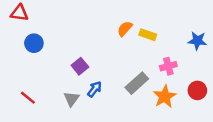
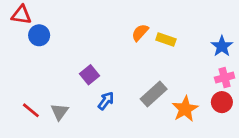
blue star: (197, 41) -> (222, 46), turned 30
blue circle: (34, 43) -> (39, 35), moved
pink cross: (168, 66) -> (225, 78), moved
gray triangle: (71, 99) -> (60, 112), moved

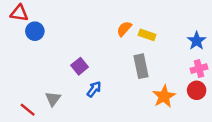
gray rectangle: (154, 94) -> (141, 66), moved, turned -60
red line: (31, 110) -> (28, 110), moved

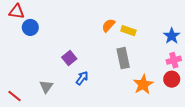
red line: (28, 110) -> (14, 96), moved

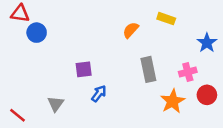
yellow rectangle: (128, 31) -> (166, 19), moved
purple square: (69, 58) -> (84, 69), turned 32
pink cross: (174, 60) -> (188, 72), moved

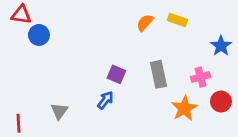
orange semicircle: (131, 30) -> (145, 23), moved
purple square: (84, 69) -> (116, 74), moved, turned 30
red line: (18, 115) -> (19, 123), turned 48

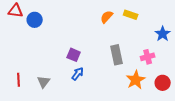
blue circle: (39, 35) -> (35, 20), moved
purple square: (116, 74) -> (74, 55), moved
red circle: (221, 101) -> (163, 83), moved
red line: (19, 123) -> (19, 80), moved

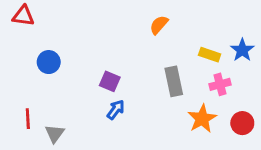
yellow rectangle: (131, 15) -> (210, 55), moved
blue circle: (35, 20) -> (49, 62), moved
gray triangle: (44, 82) -> (55, 134), moved

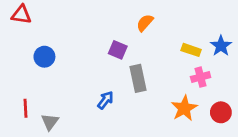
purple square: (110, 81) -> (118, 50), moved
gray rectangle: (174, 81) -> (138, 78), moved

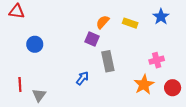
orange semicircle: (145, 23) -> (103, 22), moved
blue star: (221, 46) -> (161, 17), moved
yellow rectangle: (191, 50) -> (130, 23), moved

